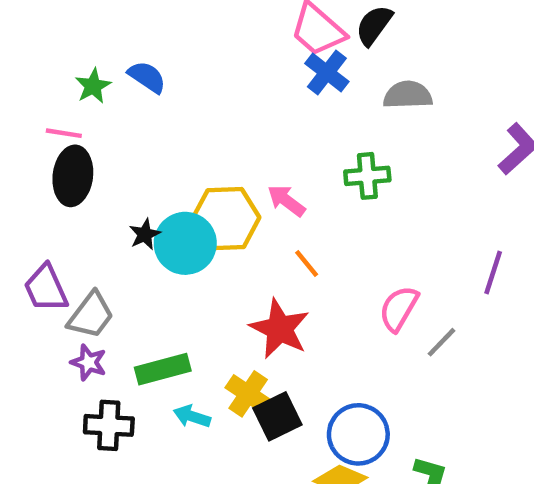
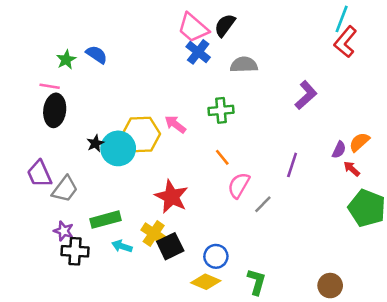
orange line: (307, 264) -> (222, 157), moved
purple star: (89, 362) -> (64, 231), moved
blue circle: (358, 434) -> (216, 256), size x0.7

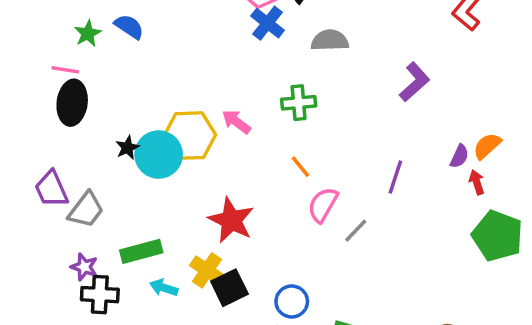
red arrow: (352, 169) -> (477, 182), turned 30

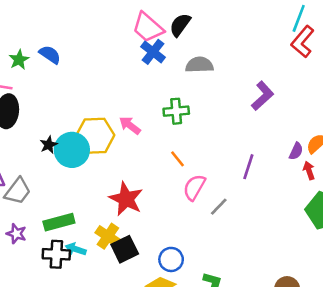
black cross: (100, 295) -> (56, 254), moved

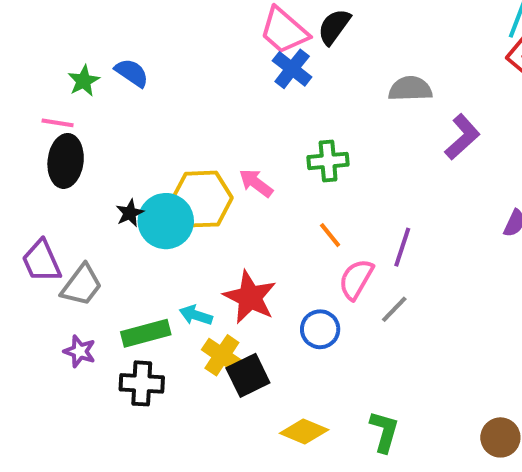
gray semicircle: (199, 65) -> (410, 89), moved
purple line: (248, 167) -> (402, 247), moved
cyan arrow: (76, 249) -> (196, 315), moved
blue circle: (171, 259) -> (320, 329), moved

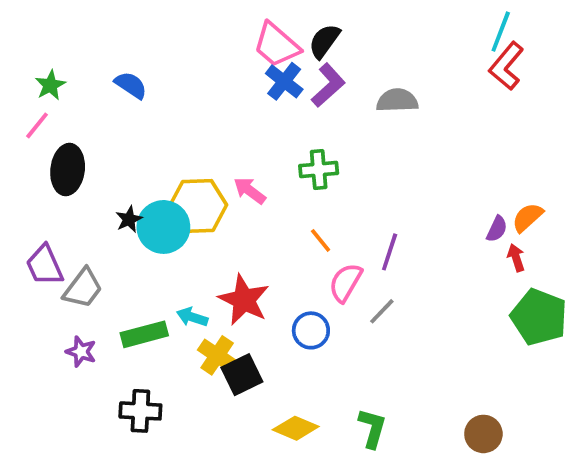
green star: (84, 81) -> (50, 85), moved
pink line: (58, 123) -> (37, 125), moved, turned -60
purple L-shape: (462, 137) -> (328, 85), moved
black cross: (142, 383) -> (140, 411), moved

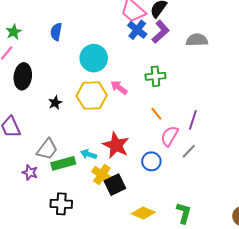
blue semicircle: (131, 85) -> (56, 32), turned -114
cyan circle: (163, 227) -> (94, 58), moved
gray trapezoid: (83, 288) -> (47, 149), moved

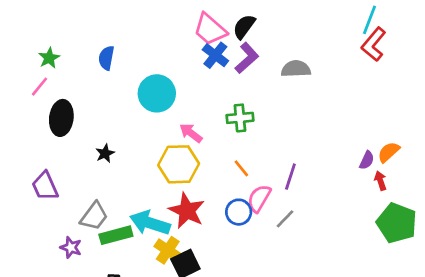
yellow hexagon: (92, 96) -> (179, 164), moved
cyan arrow: (89, 154) -> (150, 223), size x1.8
blue circle: (151, 161) -> (239, 212), moved

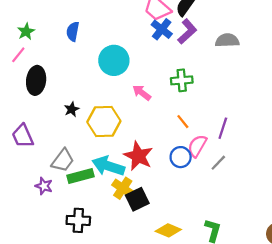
yellow hexagon: (179, 164) -> (104, 122), moved

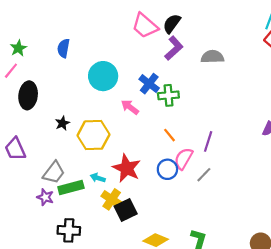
blue cross: (162, 29) -> (149, 84), moved
cyan arrow: (108, 166) -> (98, 178), size x0.5
purple star: (44, 186) -> (45, 197), moved

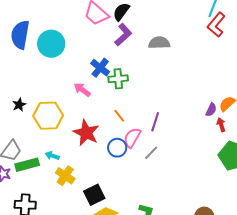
blue semicircle: (63, 48) -> (20, 35), size x1.6
cyan circle: (103, 76) -> (51, 44), moved
red star: (127, 168) -> (86, 133), moved
black square: (126, 210) -> (94, 195), moved

